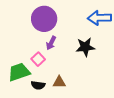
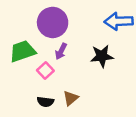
green trapezoid: (19, 72) -> (23, 51), moved
brown triangle: (59, 82) -> (71, 98), turned -40

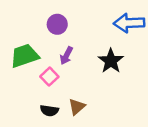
purple circle: (53, 22) -> (57, 24), size x0.6
black star: (102, 56) -> (111, 61), turned -30

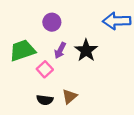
black star: (111, 61) -> (86, 50), moved

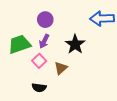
purple arrow: (60, 50) -> (44, 41), moved
brown triangle: (70, 96) -> (61, 68), moved

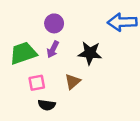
black star: (75, 44) -> (90, 53), turned -30
pink square: (39, 61) -> (37, 83), moved, turned 32

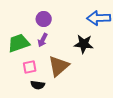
black star: (90, 53) -> (84, 44), moved
brown triangle: (73, 82) -> (59, 66), size x1.6

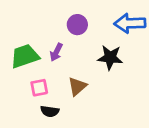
purple circle: (44, 19) -> (77, 25), moved
brown triangle: (59, 66) -> (77, 86), size x0.7

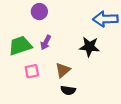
purple circle: (77, 25) -> (39, 12), moved
black semicircle: (50, 111) -> (68, 90), moved

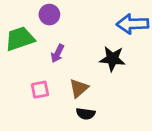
green trapezoid: (20, 46) -> (20, 39), moved

